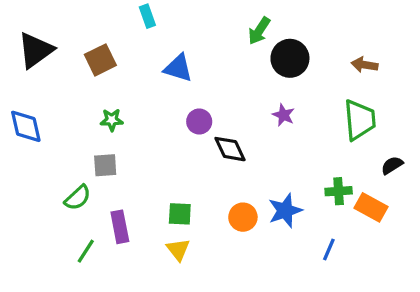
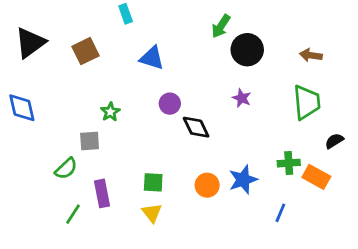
green star: (112, 120) -> (110, 112), moved, turned -30

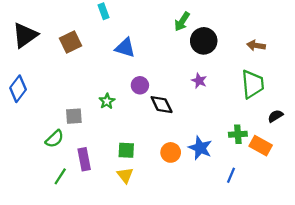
blue diamond: (22, 108) -> (18, 89), turned 50
green star: (110, 112) -> (107, 101), moved
blue star: (243, 180) -> (200, 148), turned -30

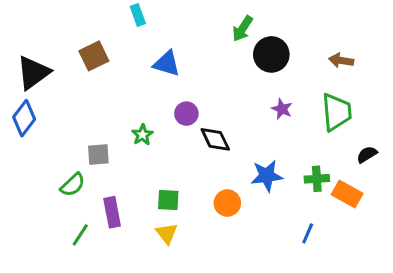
black triangle: (25, 35) -> (33, 73), moved
purple star: (199, 81) -> (282, 109), moved
blue star: (200, 148) -> (267, 176), moved, turned -30

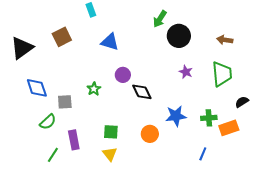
blue diamond: (24, 118) -> (37, 88), moved, turned -55
orange rectangle: (347, 194) -> (229, 128), turned -48

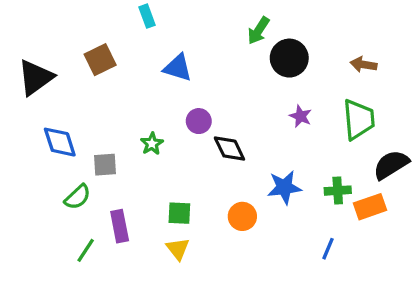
black semicircle: (242, 102) -> (391, 165), size x1.6

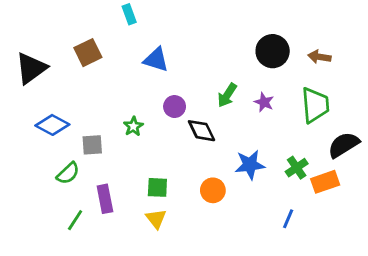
green arrow: (259, 31) -> (227, 95), moved
black circle: (289, 58) -> (273, 51), moved
blue diamond: (60, 142) -> (52, 125), turned -44
green cross: (338, 191) -> (297, 168), turned -30

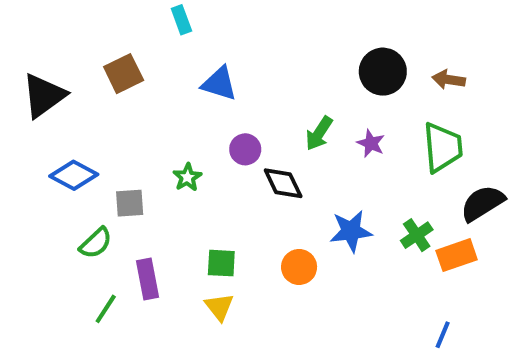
blue line: (288, 219) -> (443, 335), moved

